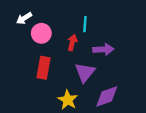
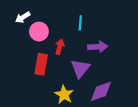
red arrow: (72, 42) -> (60, 47), moved

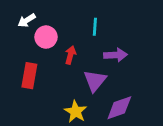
red rectangle: (41, 64) -> (29, 76), moved

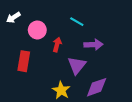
white arrow: (27, 20) -> (13, 17), moved
cyan line: (95, 27) -> (77, 22), turned -64

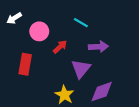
red arrow: (57, 45) -> (60, 47), turned 32

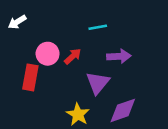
cyan line: (81, 23) -> (98, 27), turned -40
pink circle: (39, 31) -> (48, 54), moved

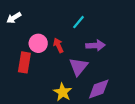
cyan line: (98, 27) -> (79, 22), turned -40
red arrow: (73, 56) -> (58, 45), turned -72

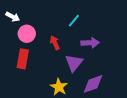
white arrow: (14, 18) -> (13, 17), turned -120
pink circle: (38, 43) -> (27, 34), moved

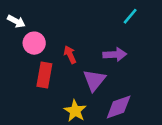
cyan line: (74, 21) -> (130, 16), moved
red rectangle: (23, 59) -> (44, 75), moved

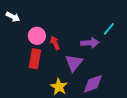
cyan line: (130, 16) -> (109, 29), moved
pink circle: (34, 43) -> (37, 36), moved

